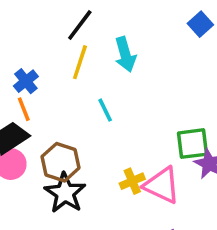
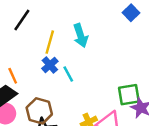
black line: (80, 25) -> (22, 20), moved
blue cross: (26, 81) -> (50, 65), moved

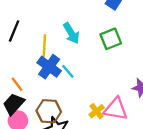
blue cross: (50, 65) -> (49, 67), size x1.5
green square: (129, 95) -> (111, 39), moved

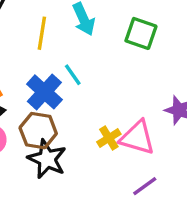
green square: (111, 39) -> (141, 33), turned 35
blue cross: (49, 67) -> (44, 92), moved

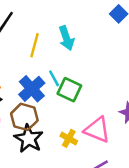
green square: (141, 33) -> (69, 90), moved
yellow cross: (109, 138) -> (69, 138), moved, turned -35

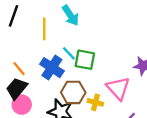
brown hexagon: (24, 117) -> (73, 92), moved
pink triangle: (97, 130) -> (118, 88), turned 40

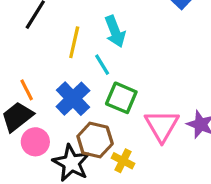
cyan line: (69, 53) -> (102, 65), moved
pink triangle: (118, 88) -> (162, 126), moved
pink circle: (22, 105) -> (35, 142), moved

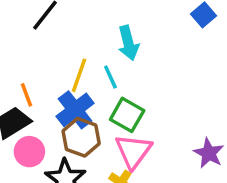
yellow line: (74, 42) -> (79, 75), moved
pink triangle: (162, 126) -> (133, 151), moved
brown hexagon: (95, 140) -> (81, 137), moved

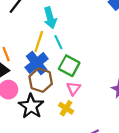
cyan arrow: (128, 43) -> (50, 18), moved
pink triangle: (133, 151) -> (73, 88), size x0.6

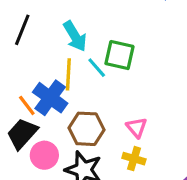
blue cross: (37, 63) -> (50, 98), moved
green square: (69, 66) -> (119, 55), moved

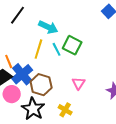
cyan arrow: (75, 36) -> (48, 27), turned -48
blue cross: (50, 98) -> (22, 74), moved
pink triangle: (137, 127) -> (79, 83), moved

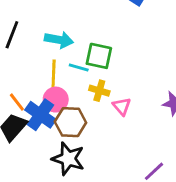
cyan line: (57, 49) -> (79, 67), turned -32
pink circle: (12, 94) -> (56, 100), moved
yellow cross: (65, 110) -> (99, 91), moved

